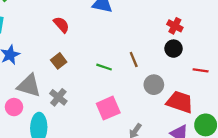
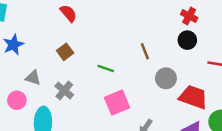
green line: (104, 67) -> (106, 68), moved
gray triangle: (29, 86) -> (33, 78), size x0.6

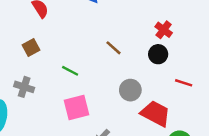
brown line: (145, 51) -> (113, 48), moved, turned -35
gray cross: (64, 90) -> (24, 87), turned -30

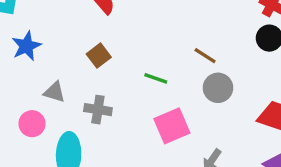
brown line: (113, 48) -> (205, 56), moved
gray circle: (130, 90) -> (218, 88), moved

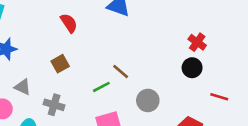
brown line: (205, 56) -> (121, 71), moved
green line: (156, 78) -> (101, 87), turned -54

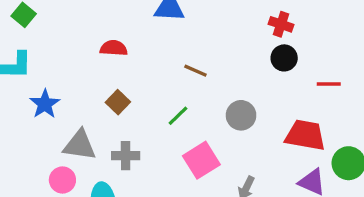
red semicircle: (69, 23) -> (114, 48), turned -36
brown line: (121, 71) -> (195, 71), moved
gray triangle: (23, 87) -> (80, 145), size x1.5

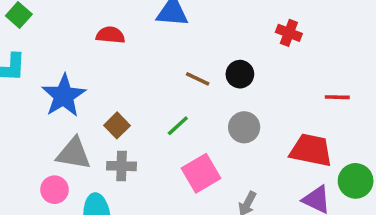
red semicircle: (114, 48) -> (110, 35), moved
black circle: (284, 58) -> (240, 74), moved
brown square: (118, 102) -> (117, 125), moved
blue star: (45, 104) -> (64, 96), moved, size x1.4

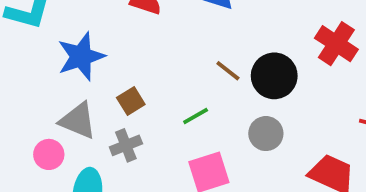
red cross: (289, 33) -> (336, 44), size x1.5
black circle: (240, 74) -> (274, 76), size x1.5
gray cross: (122, 166) -> (126, 145), turned -36

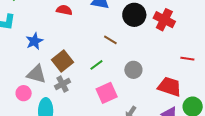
blue star: (81, 56) -> (34, 41), size x0.7
black circle: (274, 76) -> (134, 15), moved
brown square: (131, 101) -> (62, 61), size x1.5

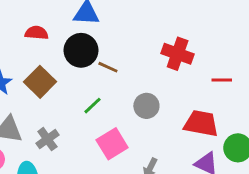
black circle: (134, 15) -> (81, 50), moved
red cross: (164, 20) -> (178, 54), moved
brown square: (62, 61) -> (40, 82), moved

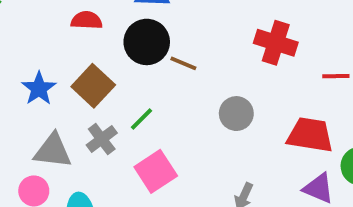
green line: (93, 106) -> (141, 119), moved
gray cross: (47, 139) -> (102, 139), moved
pink square: (112, 144) -> (156, 171), moved

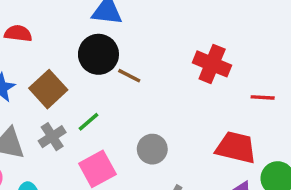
red semicircle: (87, 20) -> (18, 33), moved
gray circle: (236, 114) -> (152, 149), moved

